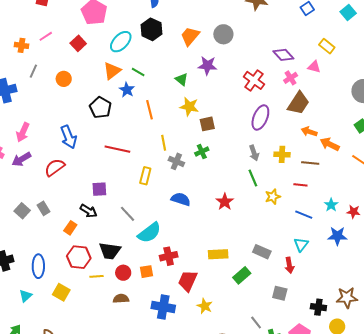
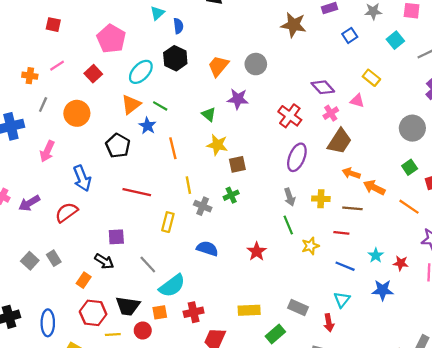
orange circle: (64, 79) -> (77, 113), size x1.5
pink arrow: (23, 132) -> (47, 151), moved
orange square: (147, 272) -> (160, 312), moved

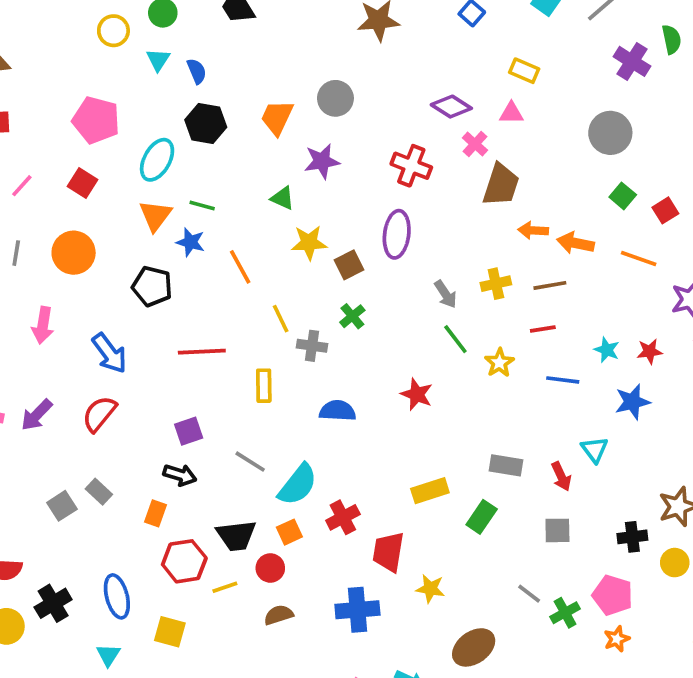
purple ellipse: (297, 157) -> (397, 234), moved
gray square: (30, 261) -> (62, 506), turned 30
cyan triangle: (342, 300) -> (595, 450), moved

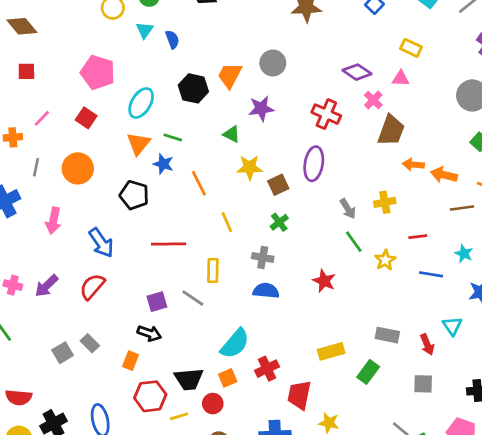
black hexagon: (206, 124) -> (193, 88), moved
brown line: (550, 285) -> (462, 208), moved
gray cross: (312, 346) -> (263, 257), moved
gray line: (250, 462) -> (193, 298), moved

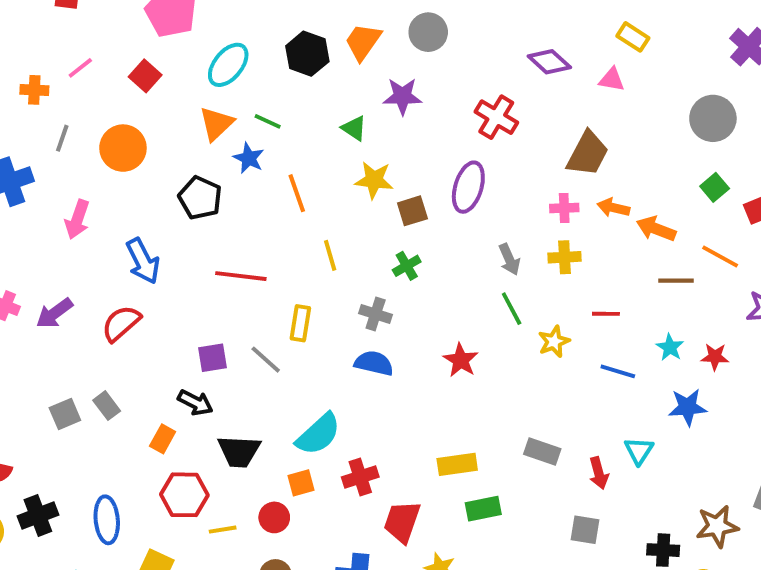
pink cross: (373, 100) -> (564, 208), moved, turned 36
green rectangle: (368, 372) -> (483, 509), moved, turned 35
black trapezoid: (189, 379) -> (239, 451), moved

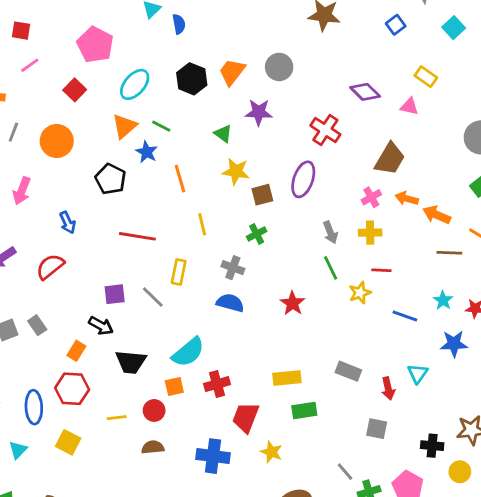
pink line: (80, 68) -> (30, 65), moved
pink cross: (564, 208) -> (371, 197), turned -30
blue arrow: (143, 261) -> (68, 223), size x0.7
red line: (606, 314) -> (381, 270), moved
red hexagon: (184, 495) -> (72, 389), moved

